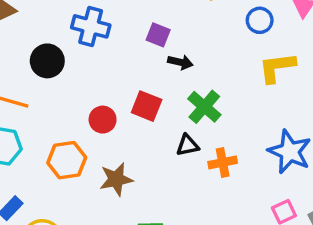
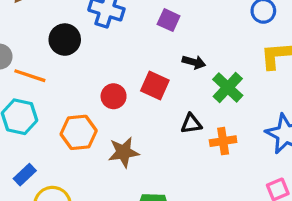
black arrow: (180, 62) -> (194, 62), moved
green cross: (204, 107) -> (228, 87), moved

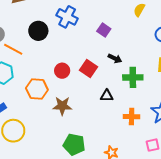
green cross: (228, 87) -> (133, 77), turned 36
orange cross: (223, 141) -> (132, 117), moved

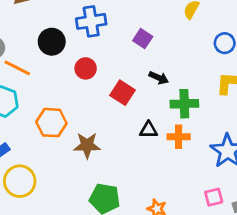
blue cross: (67, 17) -> (91, 21), turned -35
red circle: (62, 71) -> (86, 68), moved
orange cross: (132, 117) -> (179, 137), moved

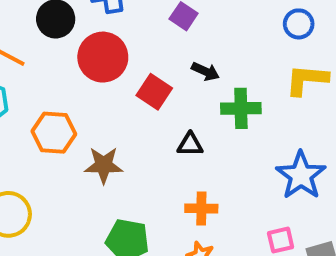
red circle: (86, 68) -> (103, 57), size x1.6
orange cross: (179, 137) -> (201, 208), moved

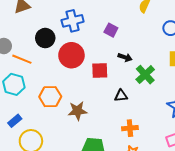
red square: (154, 92) -> (100, 70), turned -30
green cross: (241, 108) -> (145, 75), turned -36

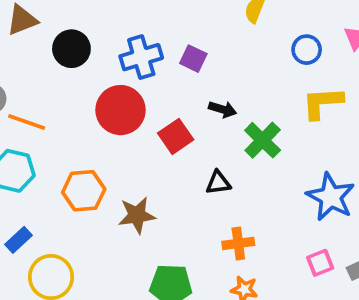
blue cross: (73, 21) -> (141, 57), moved
black circle: (45, 38) -> (71, 49), moved
red square: (100, 70) -> (176, 136), turned -30

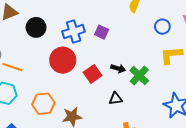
black arrow: (223, 109) -> (118, 68), moved

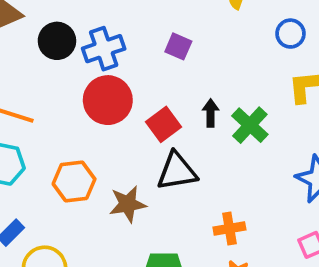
blue cross: (74, 32) -> (104, 49), moved
black arrow: (118, 68) -> (211, 113), turned -104
black triangle: (116, 99) -> (177, 171), moved, size x1.6

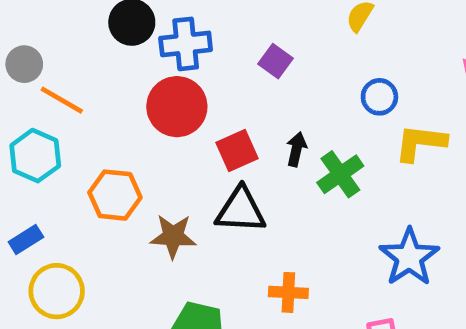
blue circle: (290, 34) -> (379, 97), moved

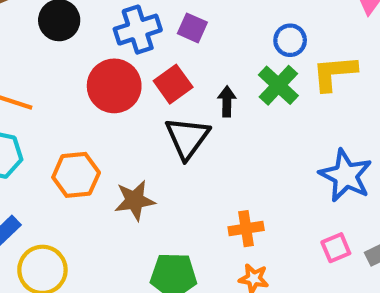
blue cross: (186, 44) -> (138, 30), moved
red square: (237, 150) -> (173, 84), moved
green cross: (340, 174) -> (278, 85), moved
black triangle: (241, 210) -> (187, 138), moved, turned -45

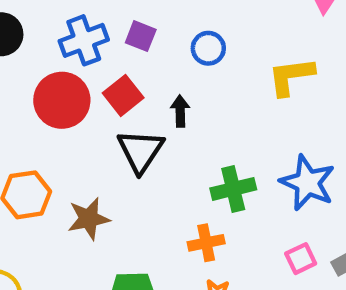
blue circle: (290, 40) -> (208, 48), moved
green cross: (278, 85) -> (233, 189), moved, turned 36

